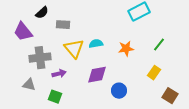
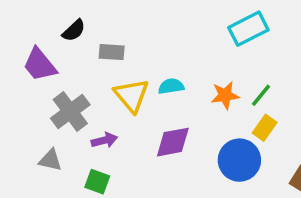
green line: (159, 45) -> (261, 95), moved
gray cross: (40, 58) -> (70, 111), turned -30
yellow rectangle: (154, 73) -> (265, 128), moved
blue circle: (119, 91) -> (239, 160), moved, size x1.5

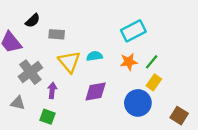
cyan rectangle: (248, 29) -> (133, 31), moved
purple arrow: (104, 140) -> (52, 90), turned -70

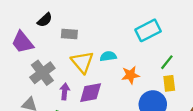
orange star: (129, 62) -> (130, 75), moved
yellow rectangle: (154, 82) -> (169, 83), turned -42
purple diamond: (96, 92) -> (91, 93), moved

